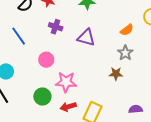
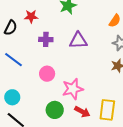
red arrow: (68, 107) -> (82, 112), turned -119

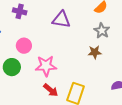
purple cross: (46, 39) -> (20, 11), moved
green circle: (55, 110) -> (12, 67), moved

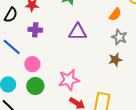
pink circle: (24, 46) -> (32, 64), moved

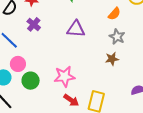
purple cross: (35, 30) -> (34, 24), turned 32
pink circle: (32, 64) -> (18, 64), moved

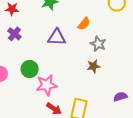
orange semicircle: (114, 14) -> (84, 24), moved
green circle: (31, 81) -> (30, 69), moved

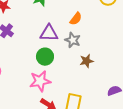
gray star: (98, 44) -> (73, 40), moved
green circle: (30, 69) -> (45, 57), moved

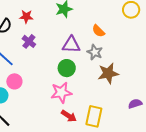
orange semicircle: (76, 19) -> (98, 31), turned 96
brown star: (87, 61) -> (108, 73), size x1.5

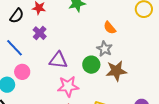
purple triangle: (71, 45) -> (58, 60), moved
green circle: (67, 68) -> (91, 65), moved

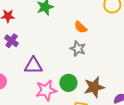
green circle: (91, 65) -> (68, 83), moved
brown star: (116, 71) -> (94, 87), moved

